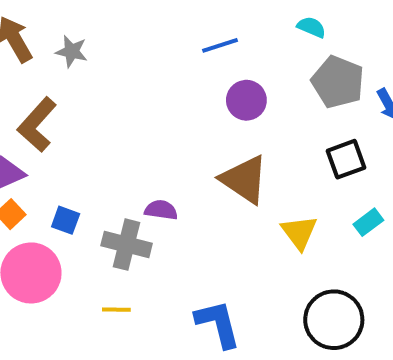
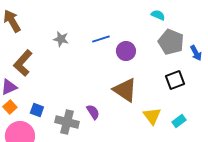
blue line: (220, 45) -> (101, 39), moved
gray star: (72, 51) -> (61, 39), moved
purple semicircle: (161, 210) -> (93, 112), moved, turned 49
cyan rectangle: (368, 222) -> (179, 121), moved

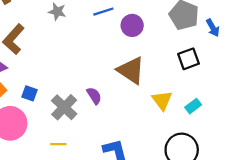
gray cross: (67, 122) -> (64, 107), turned 30

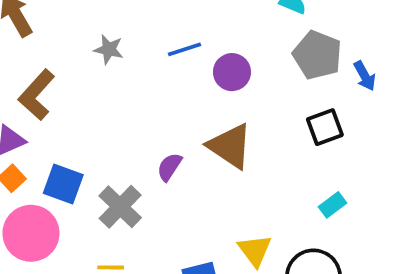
blue square: (30, 93) -> (63, 184), size x1.5
purple semicircle: (94, 96) -> (169, 167), moved, turned -114
yellow triangle: (162, 100) -> (255, 250), moved

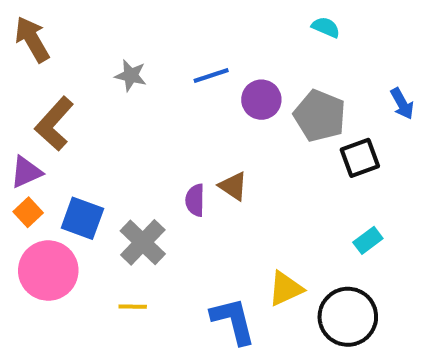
gray pentagon: (317, 55) -> (320, 116), moved
brown triangle: (230, 146) -> (233, 186), moved, size x0.6
purple semicircle: (169, 167) -> (195, 200), turned -32
yellow triangle: (255, 250) -> (286, 289), turned 42

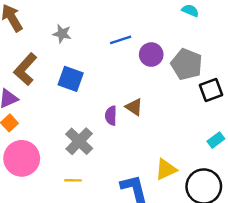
gray star: (131, 75) -> (62, 34), moved
blue square: (82, 218) -> (71, 79), moved

